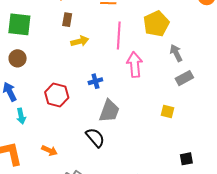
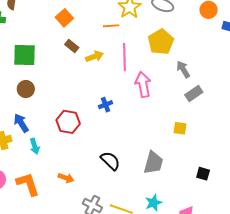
brown rectangle: (67, 20) -> (72, 46), turned -56
yellow arrow: (80, 41) -> (95, 56), moved
gray trapezoid: (109, 111) -> (153, 163), moved
black square: (186, 159) -> (203, 174), turned 32

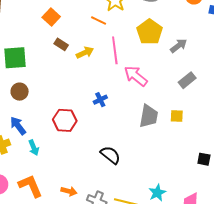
orange line: (111, 26) -> (99, 21), turned 35
gray arrow: (183, 69) -> (179, 46), moved, turned 90
pink arrow: (143, 84) -> (136, 76), turned -35
gray trapezoid: (153, 163) -> (149, 116), moved
orange arrow: (66, 178) -> (69, 191), moved

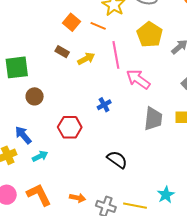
orange square: (51, 17) -> (71, 22), moved
brown circle: (20, 92) -> (35, 96), moved
cyan arrow: (34, 148) -> (40, 156), turned -91

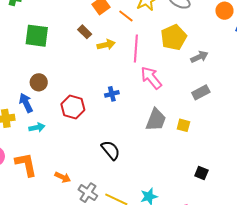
brown circle: (35, 96) -> (39, 82), moved

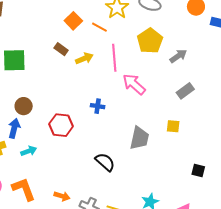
blue cross: (112, 94) -> (98, 106), turned 32
blue arrow: (26, 103) -> (14, 128), turned 48
gray trapezoid: (156, 120) -> (139, 138), moved

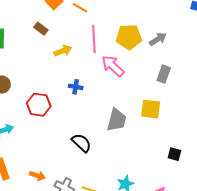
yellow pentagon: (150, 41) -> (129, 37), moved, turned 30
yellow arrow: (84, 58) -> (63, 51), moved
gray rectangle: (185, 91) -> (164, 74), turned -36
yellow square: (173, 126) -> (151, 109), size x1.5

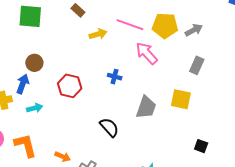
pink line: (94, 39) -> (130, 25), turned -72
blue cross: (76, 87) -> (115, 77), moved

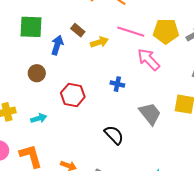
brown rectangle: (78, 10) -> (78, 30), moved
blue arrow: (23, 84) -> (57, 45), moved
gray trapezoid: (146, 107) -> (150, 114), turned -55

